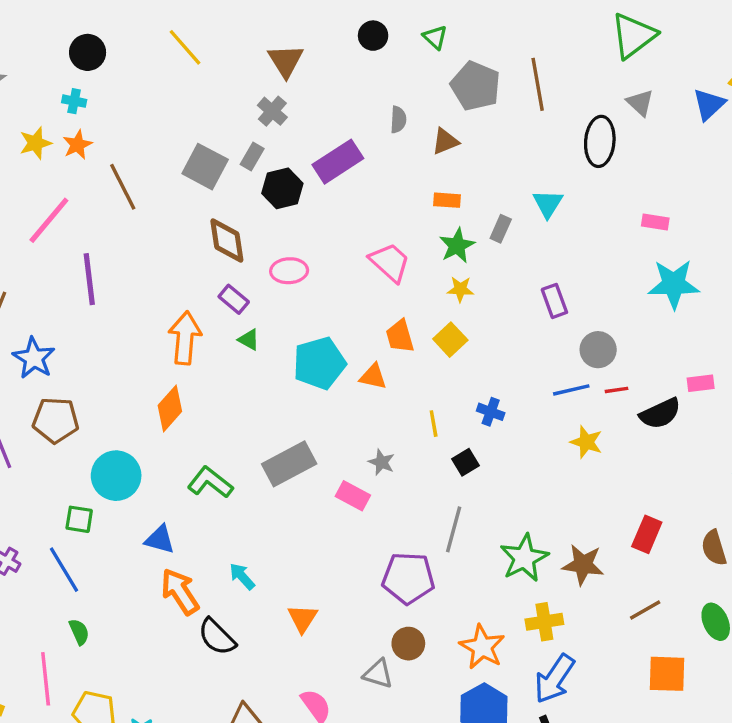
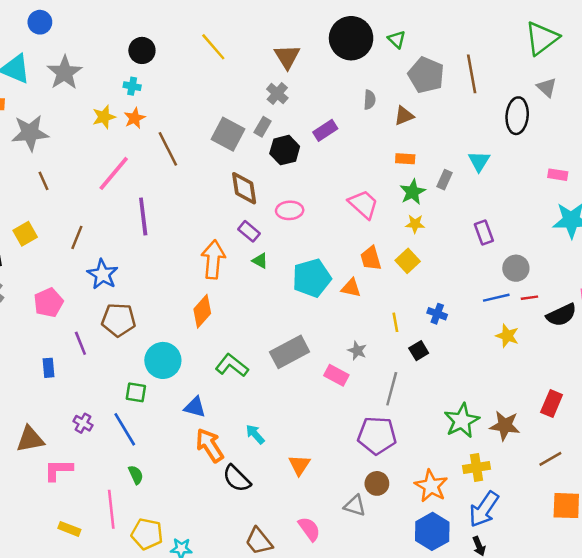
black circle: (373, 36) -> (351, 38), size x2.0
purple rectangle: (338, 162) -> (325, 130), size x0.7
gray line: (454, 529) -> (392, 389), moved

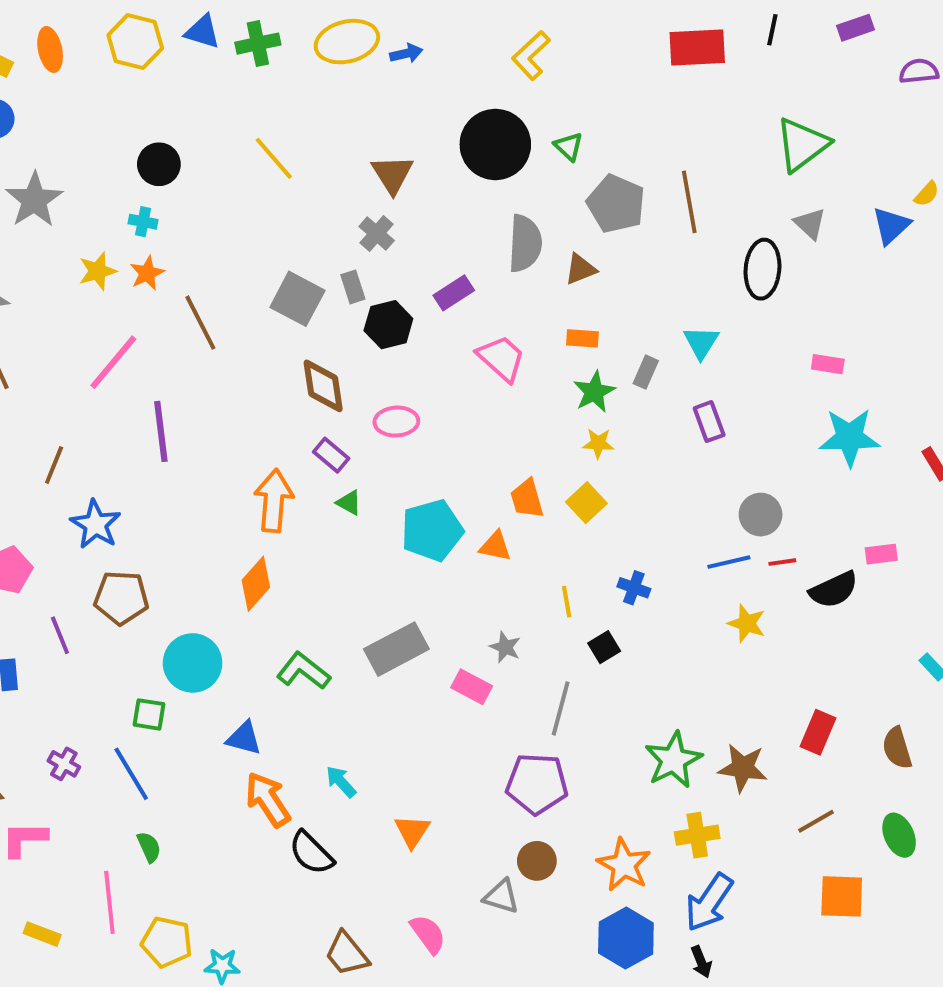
gray semicircle: (370, 100) -> (525, 243), size x1.8
gray rectangle: (263, 127) -> (353, 287), turned -48
pink trapezoid: (363, 204) -> (501, 358), moved
purple rectangle: (484, 233) -> (709, 422), moved

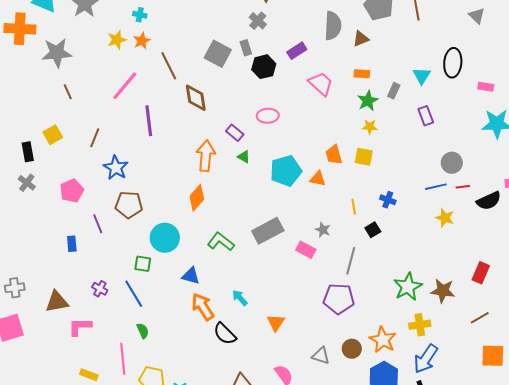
black ellipse: (762, 269) -> (453, 63), moved
brown diamond: (323, 386) -> (196, 98), moved
yellow square: (586, 503) -> (364, 157), turned -36
brown circle: (537, 861) -> (352, 349), moved

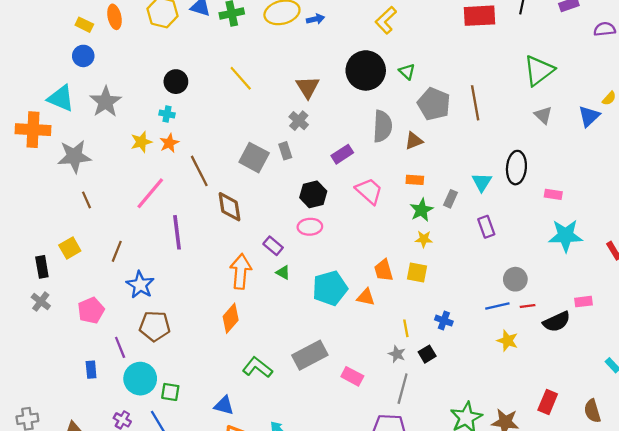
black hexagon: (264, 67) -> (313, 194), moved
gray star: (323, 230) -> (397, 354), moved
cyan circle: (165, 238) -> (140, 379), moved

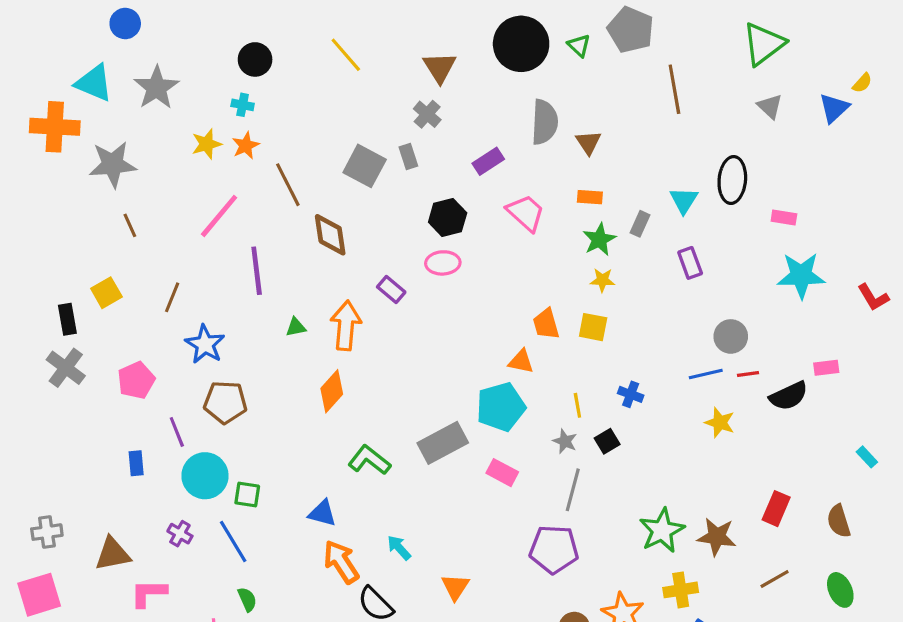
gray pentagon: (434, 104) -> (631, 30), moved
brown triangle: (414, 141) -> (588, 142), turned -42
green triangle: (283, 273) -> (296, 327), moved, turned -40
cyan pentagon: (330, 288) -> (501, 407), moved
gray cross: (41, 302) -> (66, 368), size x1.4

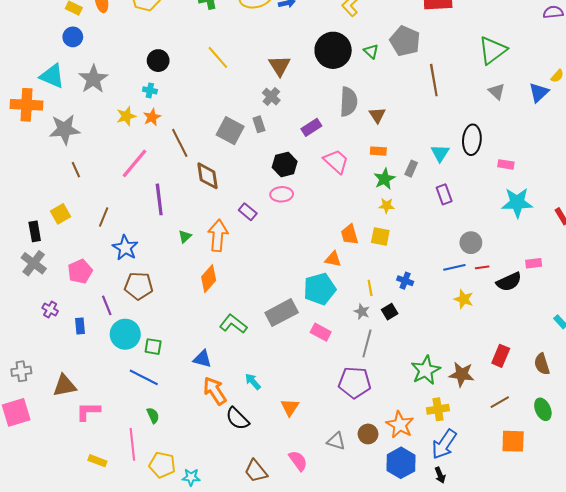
green triangle: (296, 327) -> (185, 236), turned -32
purple cross: (180, 534) -> (50, 310), moved
blue line: (233, 541) -> (144, 377), turned -32

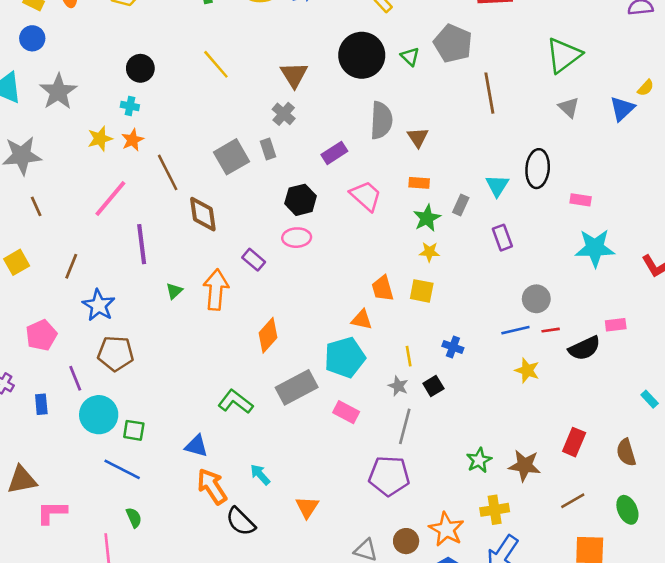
gray square: (230, 131) -> (232, 157), turned 32
orange diamond: (209, 279) -> (268, 335), moved
green star: (426, 370) -> (479, 460), size x0.7

